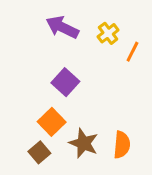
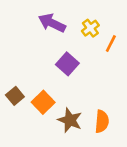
purple square: (65, 82) -> (67, 64), moved
brown square: (39, 152) -> (15, 96), moved

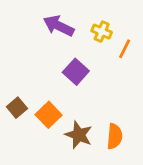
yellow cross: (90, 28) -> (102, 32), turned -30

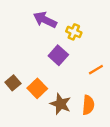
yellow cross: (102, 32) -> (74, 32), moved
orange line: (125, 49) -> (96, 70), moved, turned 32

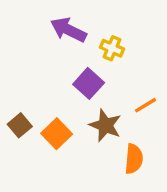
brown star: (61, 104) -> (105, 125), moved

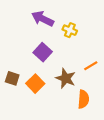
purple square: (89, 83) -> (43, 52), moved
brown square: (20, 125) -> (12, 78), turned -32

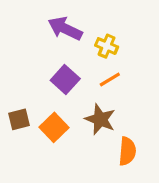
orange line: (91, 66) -> (110, 80), moved
brown square: (12, 78) -> (19, 119), turned -32

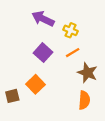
brown square: (19, 119) -> (12, 96), moved
brown star: (100, 119) -> (87, 73), moved

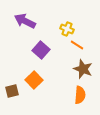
purple arrow: (43, 19) -> (25, 21), moved
orange line: (73, 53) -> (77, 45), moved, turned 64

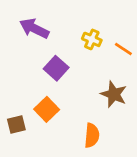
orange line: (77, 45) -> (123, 49), moved
orange semicircle: (80, 95) -> (92, 135), moved

